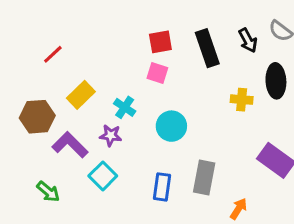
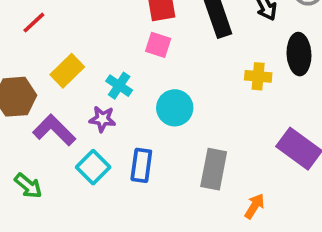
blue rectangle: (162, 187) -> (141, 165), moved

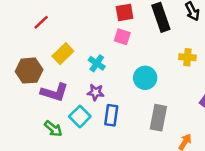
cyan circle: (175, 108) -> (145, 78), moved
purple star: (102, 119) -> (96, 92), moved
purple L-shape: (54, 130) -> (54, 92), turned 152
green arrow: (28, 186) -> (53, 129), moved

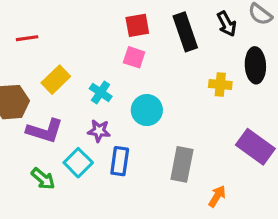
red line: (41, 22) -> (27, 38), turned 35
cyan circle: (145, 78) -> (147, 110), moved

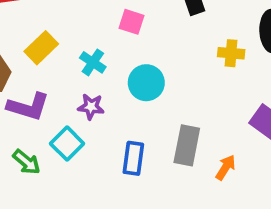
blue rectangle: (120, 161) -> (133, 158), moved
orange arrow: (217, 196) -> (226, 167), moved

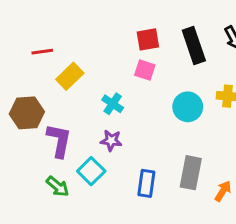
yellow rectangle: (41, 48) -> (70, 76), moved
cyan circle: (146, 83) -> (188, 107), moved
purple L-shape: (28, 107) -> (59, 141), turned -96

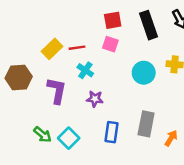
red line: (42, 52) -> (77, 48), moved
purple L-shape: (59, 141) -> (57, 91), moved
purple star: (111, 141) -> (95, 99), moved
cyan square: (91, 171) -> (69, 138), moved

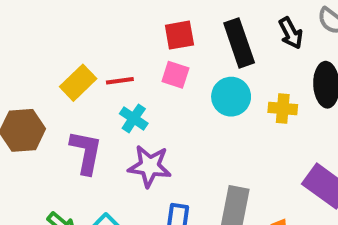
cyan circle: (144, 73) -> (231, 97), moved
purple star: (95, 99) -> (150, 166), size x1.5

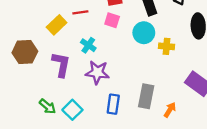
red line: (120, 81) -> (80, 12), moved
yellow cross: (283, 109) -> (166, 46), moved

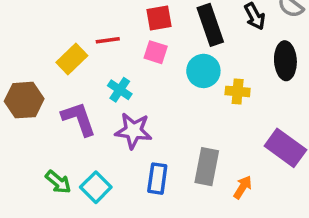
purple L-shape: (61, 64) -> (79, 119), turned -30

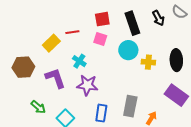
black ellipse: (285, 61) -> (176, 60), moved
green arrow: (58, 182) -> (38, 107), moved

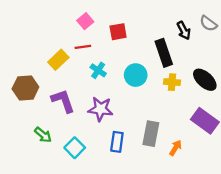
black rectangle: (132, 23) -> (164, 53), moved
pink square: (100, 39) -> (85, 21), moved, turned 32
cyan circle: (128, 50) -> (136, 75), moved
black ellipse: (176, 60) -> (205, 80), turned -45
cyan cross: (79, 61) -> (98, 70), moved

